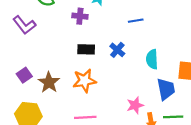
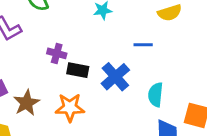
purple cross: (80, 16) -> (57, 53), moved
blue cross: (117, 50) -> (115, 77), size x1.5

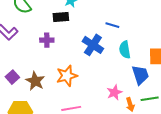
blue line: (143, 45) -> (112, 25), moved, turned 32
black rectangle: (78, 70) -> (61, 17), moved

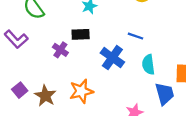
black rectangle: (61, 17) -> (81, 34), moved
purple cross: (47, 40) -> (60, 50), turned 32

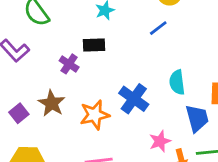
blue line: (135, 36) -> (158, 28), moved, turned -56
blue cross: (112, 58) -> (134, 99), moved
brown star: (45, 96) -> (52, 103), moved

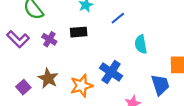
blue line: (158, 28) -> (118, 18), moved
purple cross: (69, 64) -> (49, 39), moved
cyan semicircle: (177, 82) -> (141, 44), moved

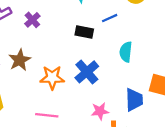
black rectangle: (79, 32) -> (84, 32), moved

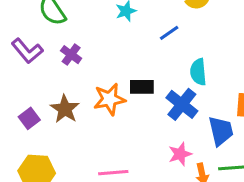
black rectangle: (84, 32) -> (142, 87), moved
blue cross: (87, 72) -> (182, 104), moved
orange star: (52, 78) -> (109, 99), moved

